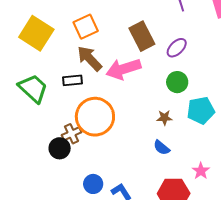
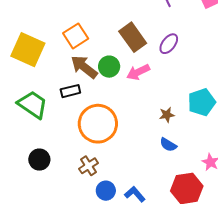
pink arrow: (123, 69) -> (138, 72), moved, size x0.7
green circle: (177, 82) -> (109, 67), moved
brown cross: (72, 134) -> (88, 166), moved
black circle: (60, 148) -> (39, 160), moved

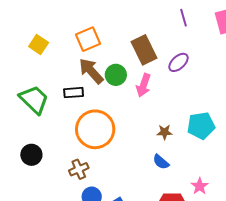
yellow square: (28, 50) -> (39, 45), size x0.6
pink arrow: (138, 72) -> (144, 85), turned -55

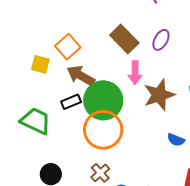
yellow square: (39, 45) -> (40, 64), moved
green circle: (116, 75) -> (103, 100), moved, size x1.8
brown star: (165, 132) -> (159, 95), moved, size x2.0

